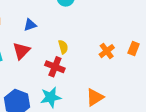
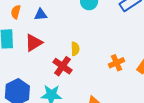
blue triangle: (30, 25) -> (41, 14), moved

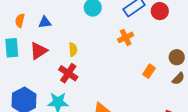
yellow semicircle: (75, 49) -> (73, 50), moved
orange cross: (117, 63) -> (126, 37), moved

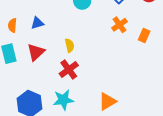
orange rectangle: (149, 71) -> (144, 35), moved
red cross: (68, 73) -> (69, 69), turned 30

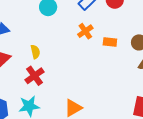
orange rectangle: (144, 35) -> (110, 42), turned 72

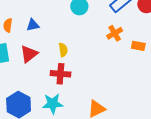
red cross: (35, 76) -> (60, 74), turned 36

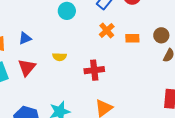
yellow semicircle: (63, 50) -> (59, 57), turned 112
red cross: (60, 74) -> (94, 70), moved

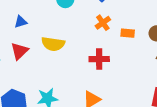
yellow semicircle: (59, 57) -> (53, 44), size x1.6
red cross: (94, 70) -> (99, 59), moved

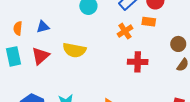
orange rectangle: (128, 33) -> (149, 22), moved
red cross: (99, 59) -> (138, 62), moved

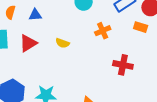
orange cross: (125, 31) -> (103, 31), moved
yellow semicircle: (74, 50) -> (62, 43), size x0.6

